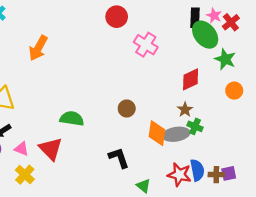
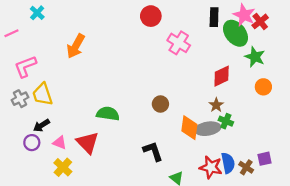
pink star: (214, 16) -> (244, 15), size x1.5
black rectangle: (195, 18) -> (214, 17), moved
purple square: (229, 173) -> (264, 159), moved
brown cross: (216, 175) -> (246, 167), turned 32

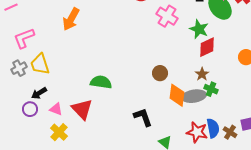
green star: (255, 57) -> (199, 29), moved
brown circle: (160, 104) -> (160, 73), moved

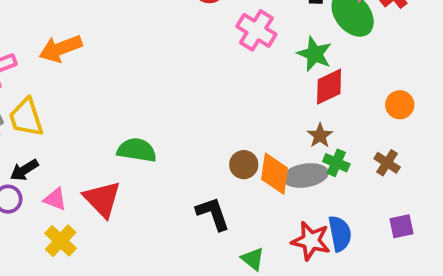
orange arrow: (71, 19) -> (61, 49), moved, turned 40
brown circle: (160, 73) -> (244, 165), moved
brown cross: (230, 132) -> (387, 163), moved

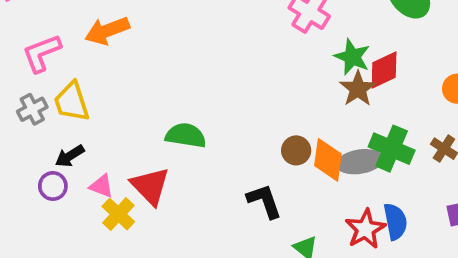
green star: (314, 54) -> (352, 57), moved
brown star: (320, 136) -> (358, 89), moved, size x1.4
green cross: (336, 163) -> (392, 149), size x1.6
yellow cross: (61, 241) -> (118, 214), moved
red star: (311, 241) -> (365, 229), turned 30

